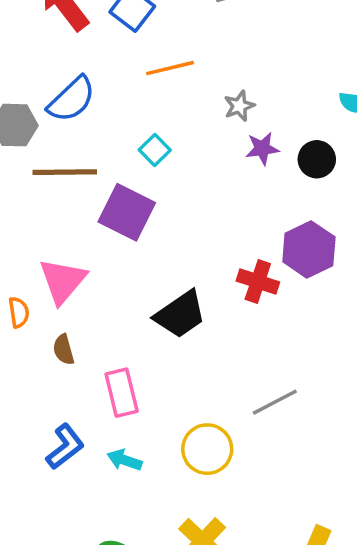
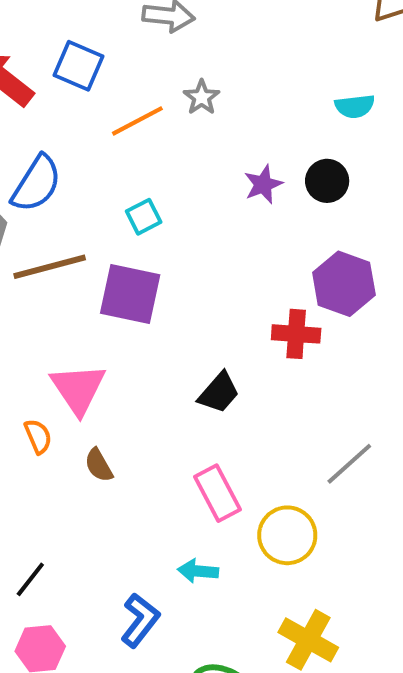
gray star: (239, 106) -> (202, 97), moved
cyan square: (155, 150) -> (144, 217), turned 32
black trapezoid: (180, 314) -> (219, 393), size x0.7
pink rectangle: (122, 393) -> (217, 493), moved
blue L-shape: (65, 447) -> (140, 620), moved

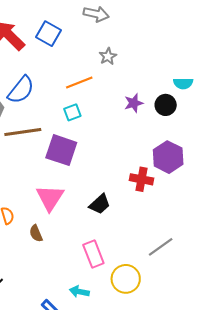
cyan semicircle: (355, 106) -> (183, 83), moved
orange line: (137, 121) -> (79, 83), moved
pink triangle: (78, 389) -> (50, 198), moved

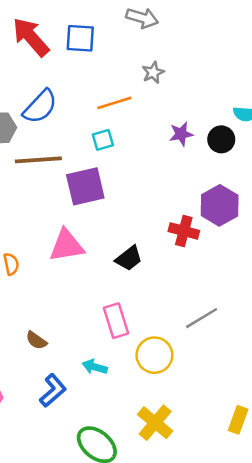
blue square: (49, 34) -> (80, 38), turned -30
purple square: (61, 150) -> (85, 186), turned -36
pink triangle: (50, 198) -> (67, 246), turned 44
brown semicircle: (36, 233) -> (36, 340), moved, turned -36

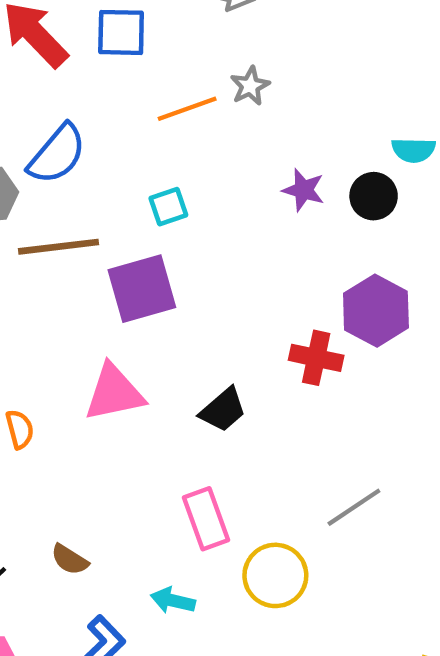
orange line: (114, 103) -> (187, 109), moved
purple star: (181, 134) -> (304, 190), turned 30

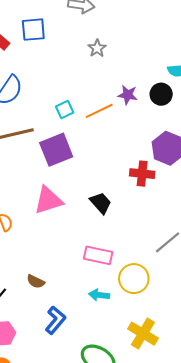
orange line: (187, 109) -> (99, 111), moved
black trapezoid: (223, 410) -> (101, 203), turned -85
pink rectangle: (206, 519) -> (98, 255), turned -52
cyan arrow: (173, 600) -> (99, 295), moved

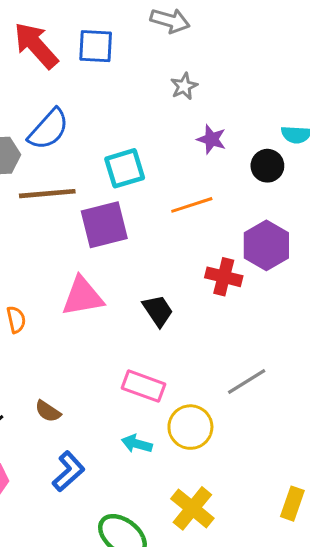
purple star: (128, 95) -> (212, 139), moved
cyan square: (65, 110) -> (125, 168), size x1.5
orange line: (99, 111) -> (192, 205), moved

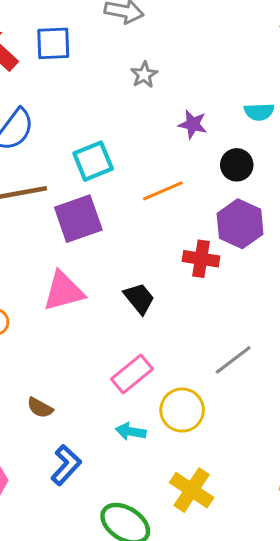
purple star: (212, 139) -> (193, 124), moved
black circle: (267, 166) -> (237, 165), moved
pink rectangle: (144, 386) -> (132, 374), turned -54

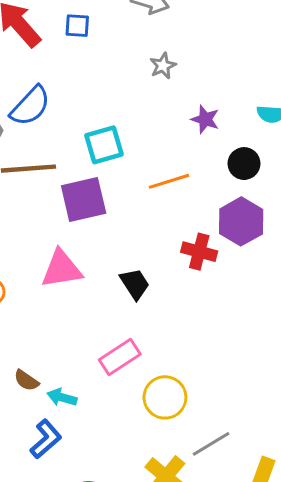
blue square: (53, 43) -> (77, 26), size x0.7
gray line: (233, 360) -> (211, 444), moved
cyan arrow: (131, 431) -> (62, 397), moved

